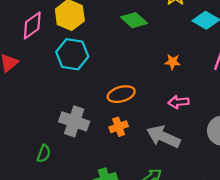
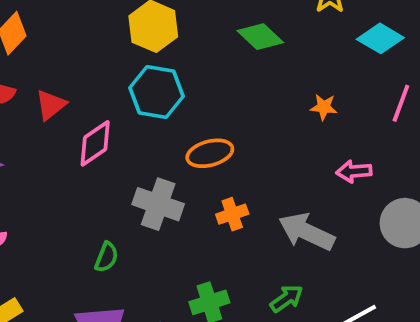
pink diamond: (32, 25) -> (95, 143), moved
orange ellipse: (121, 94) -> (210, 153), moved
pink arrow: (179, 102) -> (354, 171), moved

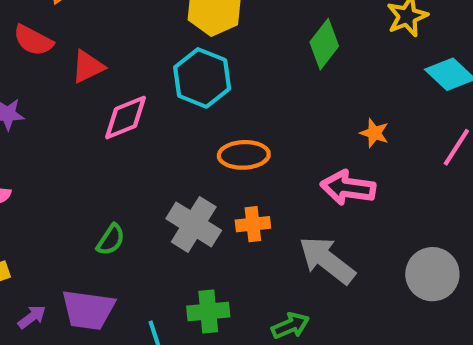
green diamond: (260, 37) -> (324, 44), turned 72
pink arrow: (354, 171) -> (348, 188), moved, size x1.4
gray cross: (158, 204) -> (194, 224), moved

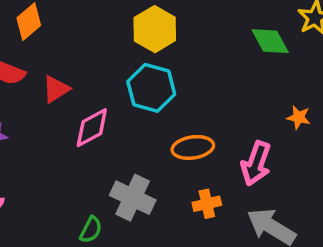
green diamond: (324, 44) -> (270, 41), moved, turned -60
pink arrow: (348, 188) -> (256, 163), moved, turned -72
gray cross: (194, 224) -> (133, 198), moved

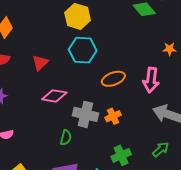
red triangle: (56, 89) -> (40, 63), moved
pink diamond: (92, 128) -> (54, 96), moved, turned 50
orange cross: (207, 204) -> (113, 116), moved

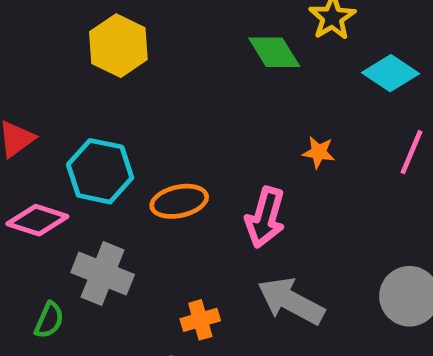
cyan hexagon: (83, 50) -> (100, 171), moved
orange cross: (113, 116) -> (200, 320), moved

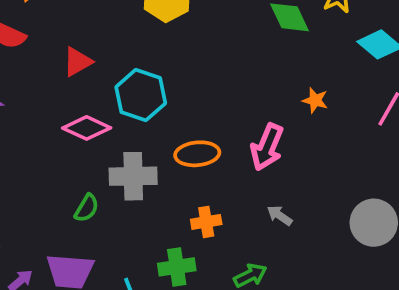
orange ellipse: (179, 201) -> (197, 154), moved
gray cross: (103, 273) -> (133, 176), turned -30
gray arrow: (291, 301) -> (280, 215), size x0.5

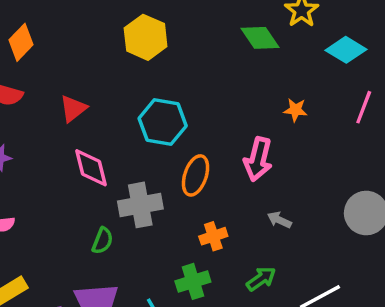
cyan hexagon: (141, 95) -> (163, 122), moved
pink diamond: (87, 128) -> (91, 168), turned 60
orange ellipse: (197, 154) -> (196, 175), turned -57

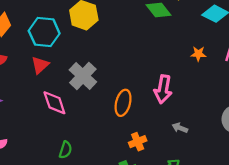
orange star: (295, 110) -> (198, 54), moved
cyan hexagon: (163, 122) -> (44, 32), moved
gray cross: (140, 205) -> (83, 76), moved, turned -32

